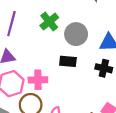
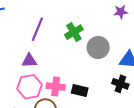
black rectangle: (68, 61) -> (80, 91), moved

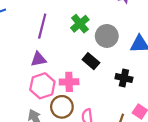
black cross: (120, 84) -> (124, 78), moved
black rectangle: (80, 91) -> (91, 61), moved, turned 35

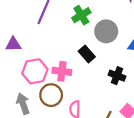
purple triangle: (38, 59) -> (13, 44), moved

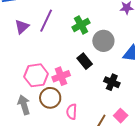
purple triangle: (13, 44) -> (22, 27), moved, turned -42
pink cross: (62, 71) -> (61, 76), turned -30

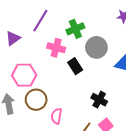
purple triangle: (22, 27) -> (13, 38), moved
pink cross: (61, 76) -> (56, 48), moved, turned 30
black cross: (112, 82) -> (99, 100), moved

